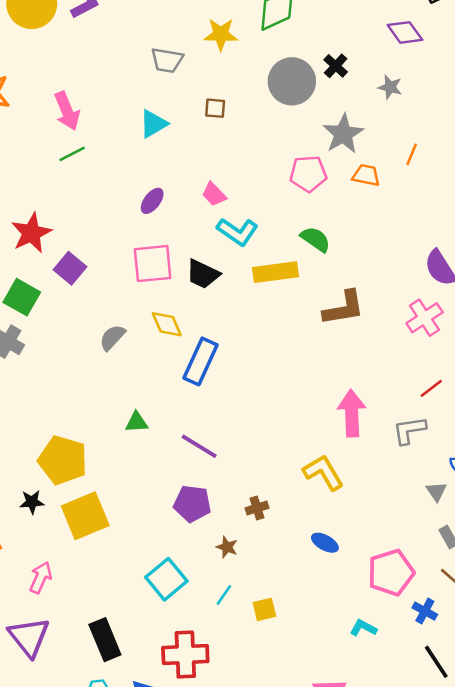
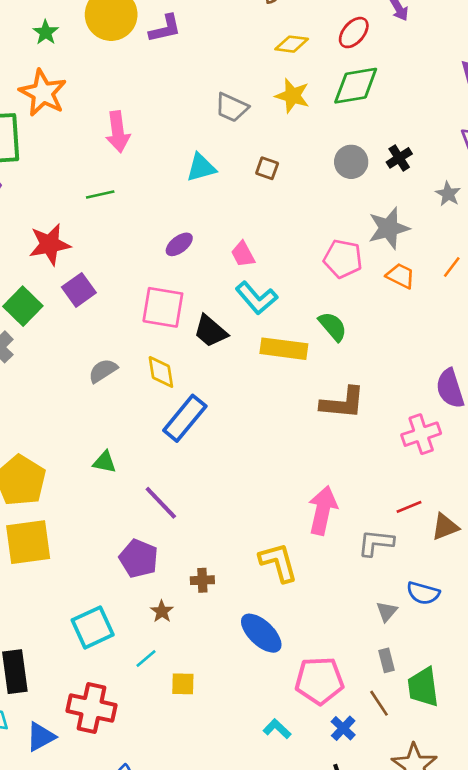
gray circle: (292, 81) -> (351, 162), size x0.7
green line: (72, 154) -> (100, 195), moved
blue ellipse: (325, 543) -> (261, 633), size x1.6

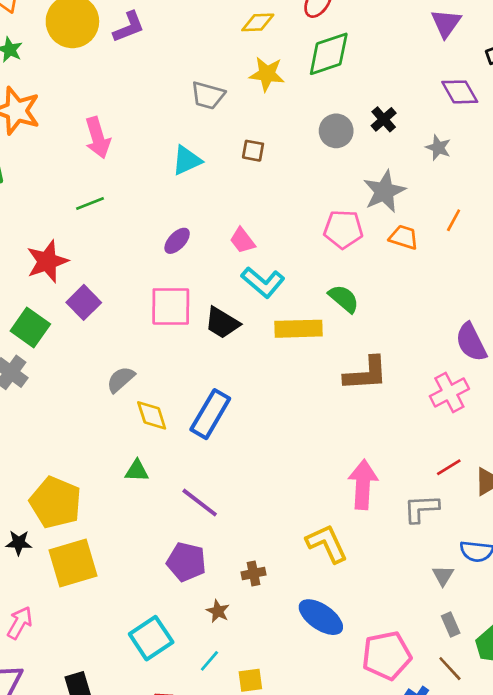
yellow diamond: (161, 372) -> (152, 415), moved

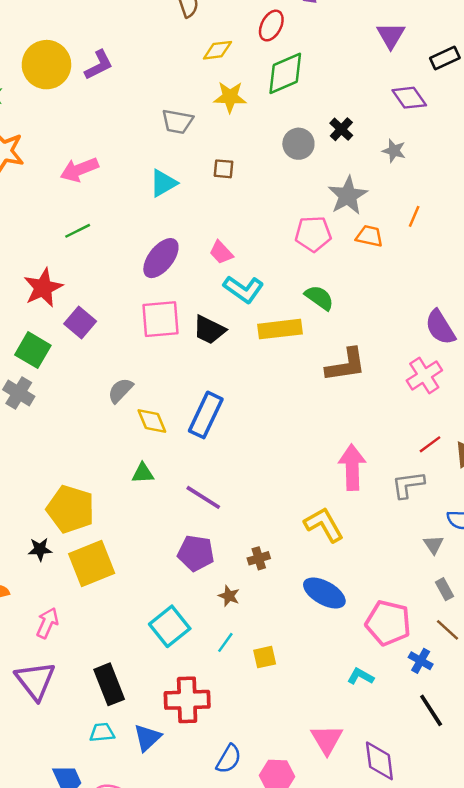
pink arrow: (98, 138) -> (79, 170), turned 90
purple ellipse: (177, 241) -> (161, 258), size x1.6
pink pentagon: (387, 655) -> (388, 623), turned 30

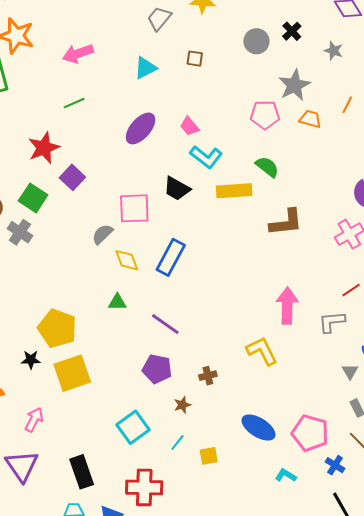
gray trapezoid: (177, 122) -> (159, 18), turned 116
pink square: (160, 319) -> (134, 208), moved
blue ellipse: (324, 593) -> (258, 427), moved
brown star: (229, 596) -> (182, 405), turned 30

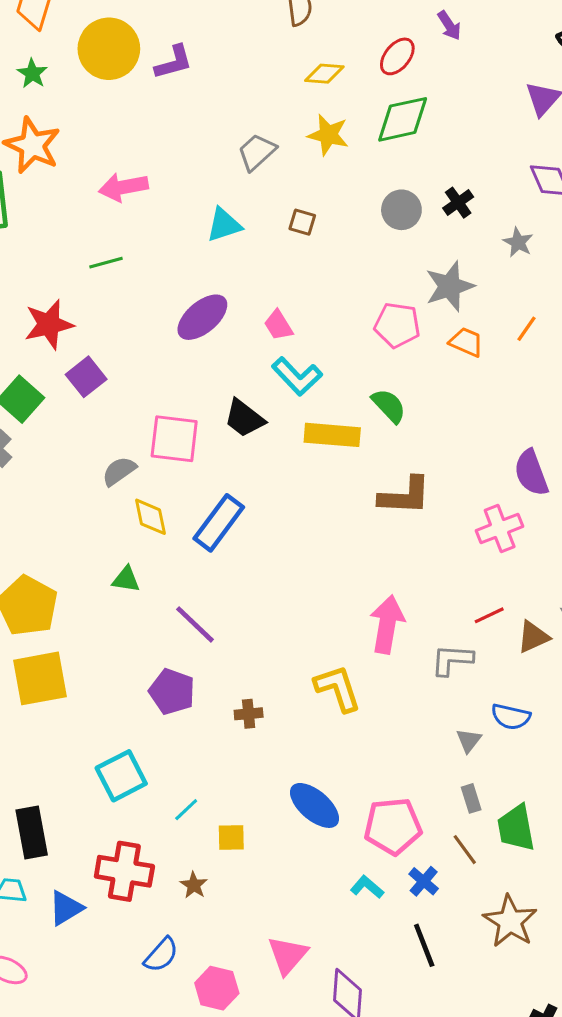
brown star: (182, 405) -> (194, 885), moved, turned -30
pink pentagon: (310, 433) -> (393, 826), turned -30
cyan L-shape: (286, 475) -> (367, 887), moved

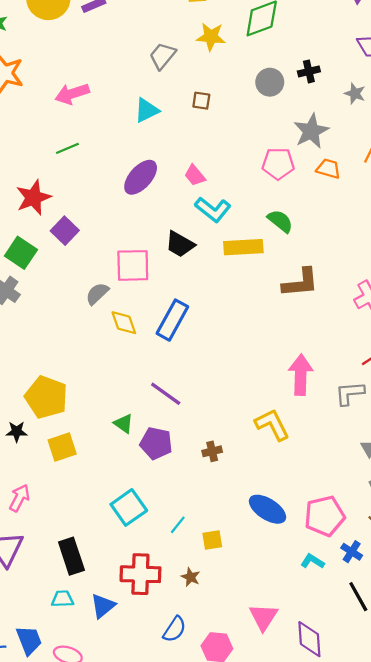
black cross: (458, 203) -> (309, 71), turned 30
green triangle: (126, 579) -> (124, 424), moved, turned 35
yellow square: (40, 678) -> (62, 447), size x0.7

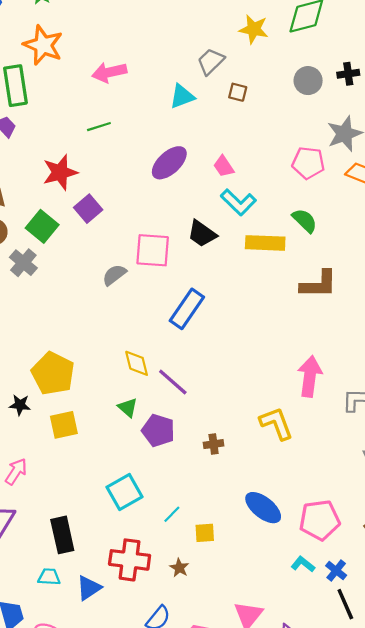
gray trapezoid: (162, 56) -> (211, 61), moved
yellow diamond: (124, 323) -> (137, 363), moved
blue cross: (352, 552) -> (336, 571), moved

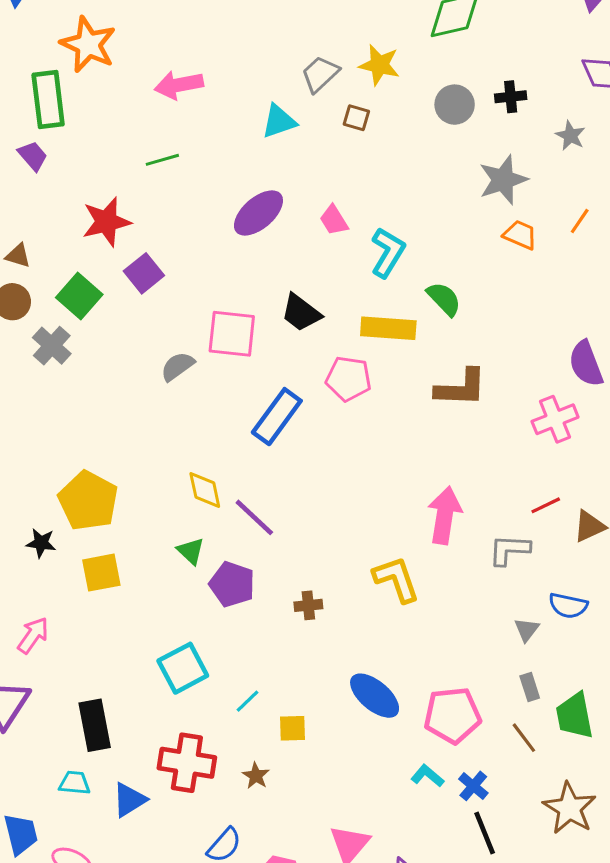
yellow star: (254, 29) -> (379, 65), moved
pink pentagon: (308, 163) -> (348, 379), moved
cyan L-shape: (238, 202) -> (388, 252), moved, turned -105

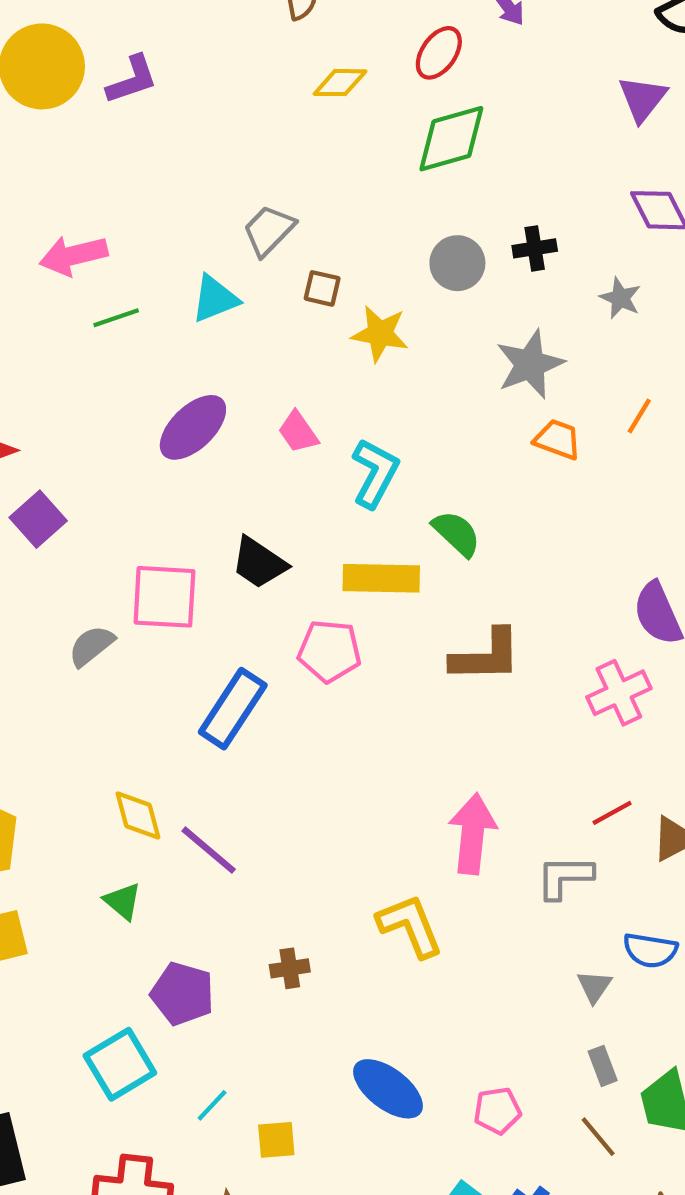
yellow star: (379, 65) -> (380, 334), moved
green line: (162, 160) -> (116, 318), moved
purple pentagon: (232, 584) -> (182, 994), moved
pink pentagon: (452, 715) -> (497, 1111), size x0.6

